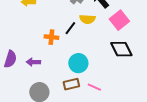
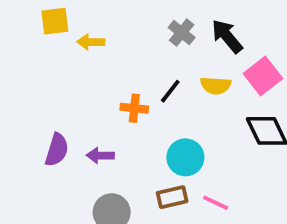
yellow semicircle: (87, 19) -> (216, 85), moved

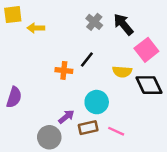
yellow semicircle: (216, 85) -> (122, 72), moved
purple arrow: (100, 155) -> (66, 117), moved, turned 140

